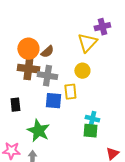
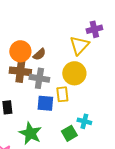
yellow circle: (82, 71) -> (74, 73), size x1.5
green square: (90, 131) -> (69, 133), moved, turned -35

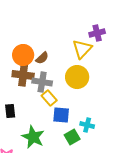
yellow rectangle: (62, 94) -> (49, 98), moved, turned -35
blue square: (45, 103) -> (61, 115), moved

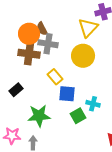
brown semicircle: (42, 58) -> (42, 29), moved, turned 104
gray cross: (42, 82) -> (48, 44), moved
black rectangle: (10, 111) -> (16, 90), turned 56
green star: (33, 137) -> (39, 116), turned -30

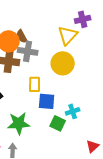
yellow rectangle: (55, 77) -> (35, 84), turned 42
cyan cross: (93, 104) -> (73, 111), turned -32
green square: (78, 116) -> (58, 123), turned -35

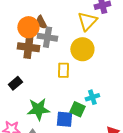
yellow rectangle: (35, 84) -> (63, 70), moved
blue square: (47, 101) -> (64, 119), moved

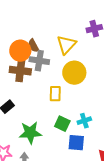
yellow triangle: (87, 21) -> (66, 45), moved
green square: (77, 109) -> (62, 124), moved
blue square: (64, 119) -> (76, 143), moved

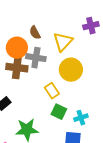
brown semicircle: (33, 46) -> (35, 33), moved
yellow rectangle: (55, 94) -> (52, 91), turned -35
green square: (62, 124) -> (59, 112), moved

